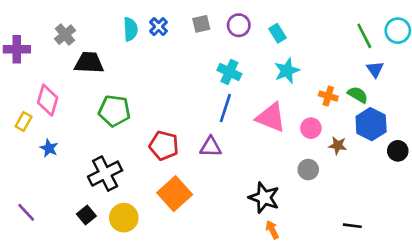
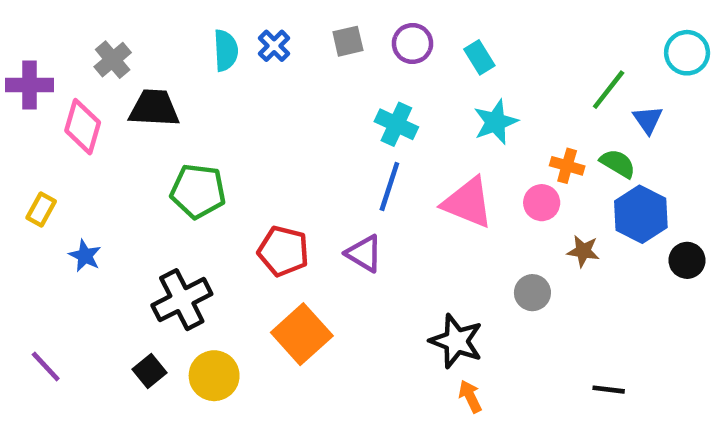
green line: (364, 36) -> (609, 90), moved, turned 65
pink diamond: (48, 100) -> (83, 127), moved
pink circle: (311, 128) -> (542, 203), moved
purple triangle: (211, 147) -> (364, 253), turned 30

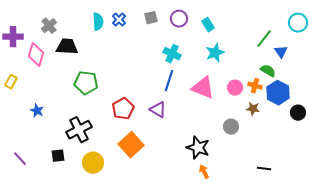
orange cross: (567, 166) -> (255, 86), moved
yellow rectangle: (41, 210) -> (11, 82), moved
red pentagon: (283, 251) -> (123, 109), turned 30
black square: (150, 371) -> (58, 156), moved, turned 32

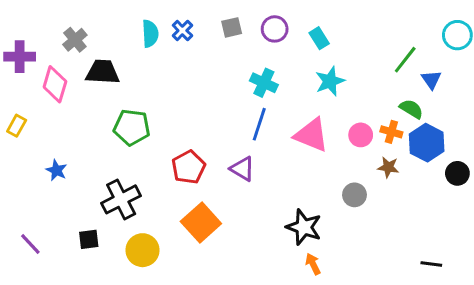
black line: (264, 169) -> (431, 264), moved

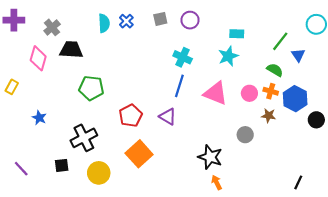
cyan rectangle: (319, 38) -> (237, 34), moved, turned -56
purple cross: (20, 57) -> (14, 20), moved
green semicircle: (411, 109) -> (275, 70), moved
black line: (431, 264) -> (298, 182), turned -72

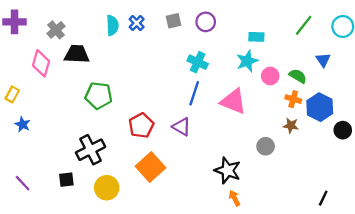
green line: (280, 41) -> (304, 25), moved
pink circle: (249, 93) -> (270, 76), moved
blue star: (39, 118) -> (23, 124), moved

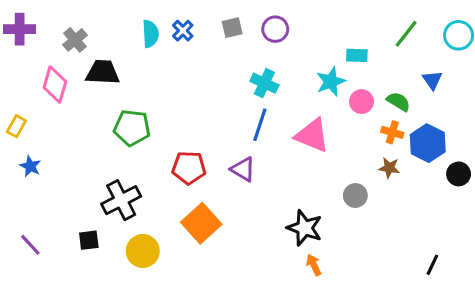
cyan rectangle: (256, 37) -> (357, 55), moved
red pentagon: (141, 126) -> (189, 168), turned 30

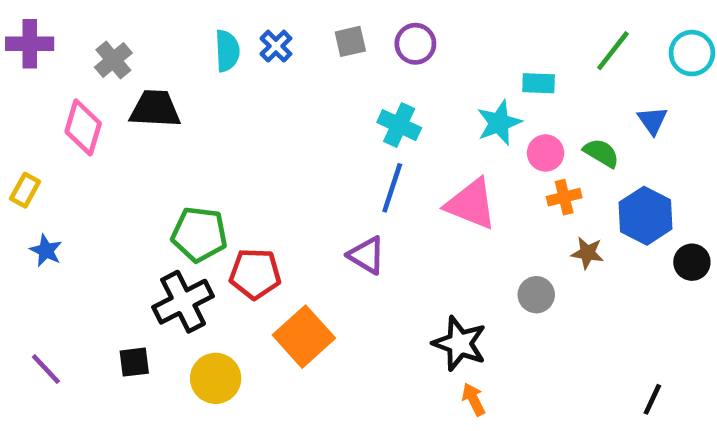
green pentagon: (132, 128) -> (199, 234), moved
orange cross: (392, 132) -> (564, 197), moved, turned -30
red pentagon: (189, 168) -> (255, 274), moved

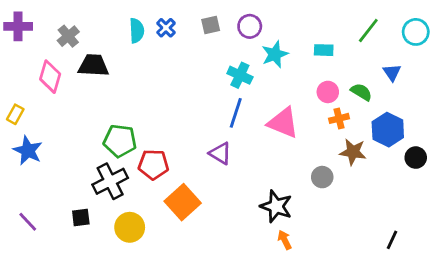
cyan star: (499, 123) -> (275, 54), moved
blue star: (46, 251) -> (28, 151), size x1.5
brown star: (587, 253) -> (353, 152), size x1.4

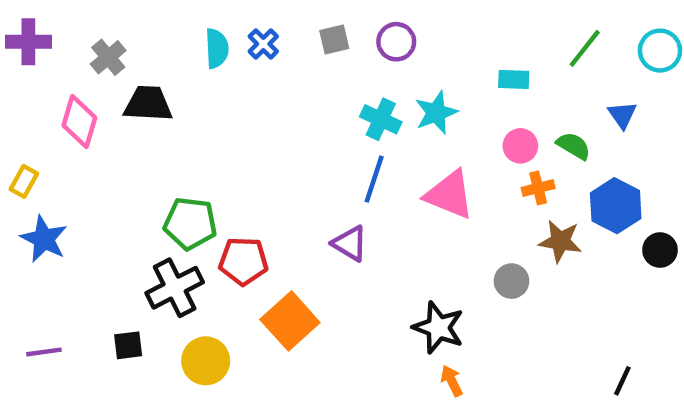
cyan star: (275, 54) -> (436, 113), moved
purple line: (28, 222) -> (44, 352), turned -55

